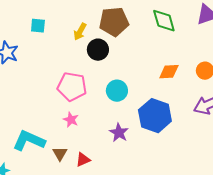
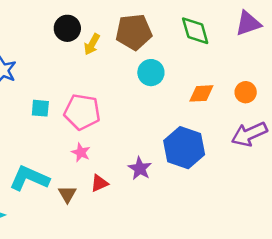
cyan square: (38, 26) -> (40, 108), moved
black circle: (98, 50) -> (67, 28), moved
cyan circle: (117, 91) -> (151, 73), moved
red triangle: (83, 160) -> (99, 183), moved

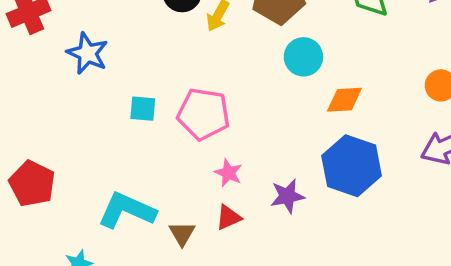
orange diamond: (201, 93) -> (344, 100), moved
pink star: (81, 152) -> (228, 173), moved
purple star: (140, 168) -> (287, 196), turned 30

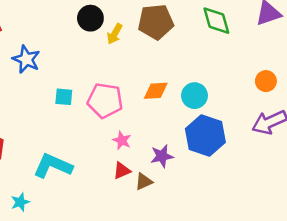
cyan circle: (303, 57) -> (194, 96), moved
orange diamond: (344, 100) -> (156, 91), moved
brown triangle: (182, 234) -> (144, 182), moved, turned 36

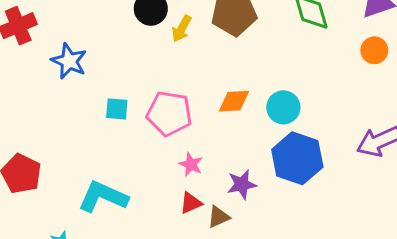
orange circle: (266, 81) -> (374, 50), moved

